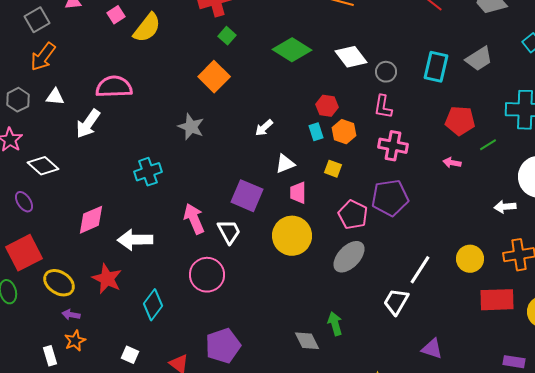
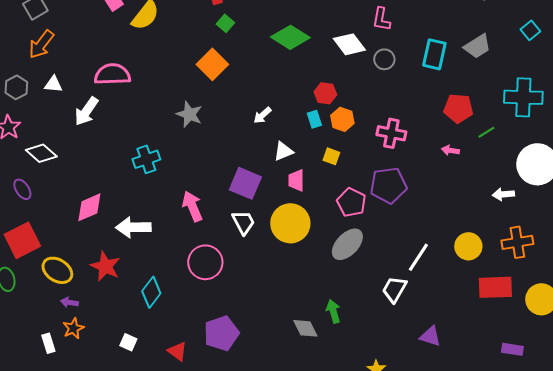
pink L-shape: (383, 107) -> (381, 19), moved
white trapezoid: (229, 232) -> (243, 222), moved

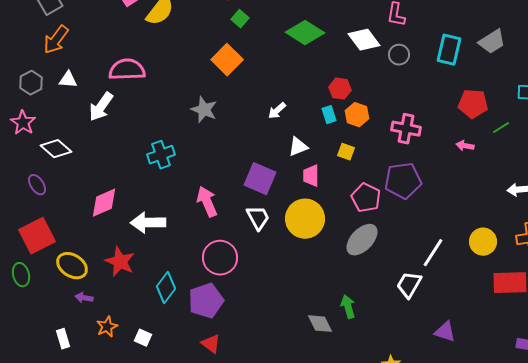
orange star: (73, 328) -> (107, 327), moved
purple pentagon: (221, 333) -> (206, 301), moved
red triangle: (177, 351) -> (211, 344), moved

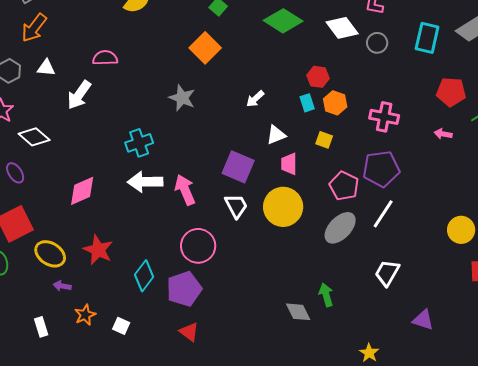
pink semicircle: (127, 70) -> (105, 58), size x0.7
white arrow: (148, 223) -> (145, 182), moved
white line: (433, 253) -> (383, 214), moved

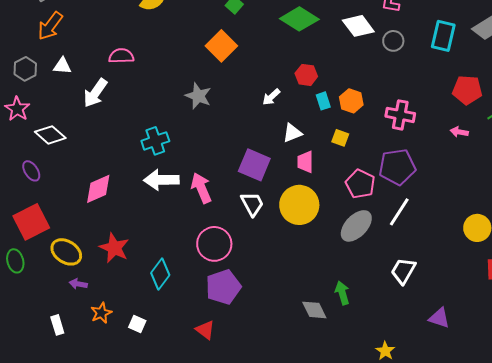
red hexagon: (318, 77) -> (306, 75), moved
purple pentagon: (184, 289) -> (223, 287), moved

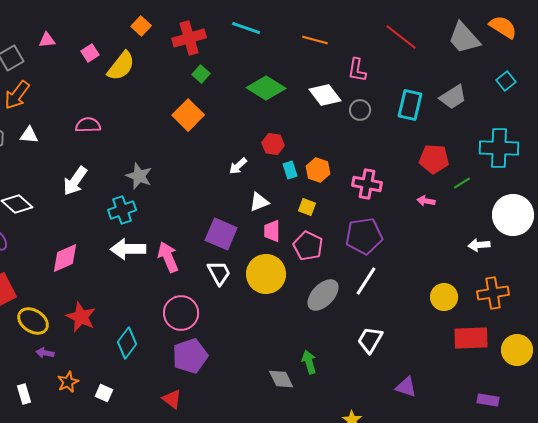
white arrow: (95, 93) -> (75, 181), moved
gray star: (198, 96) -> (139, 176), moved
pink pentagon: (360, 184) -> (308, 246), moved

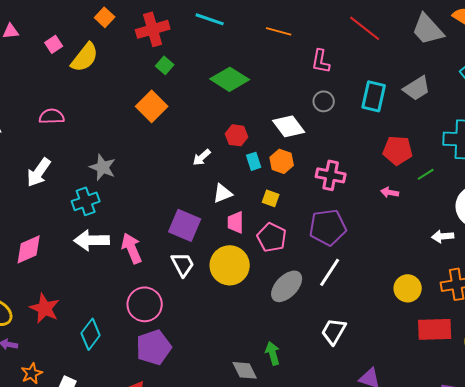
white diamond: (325, 95) -> (289, 126), moved

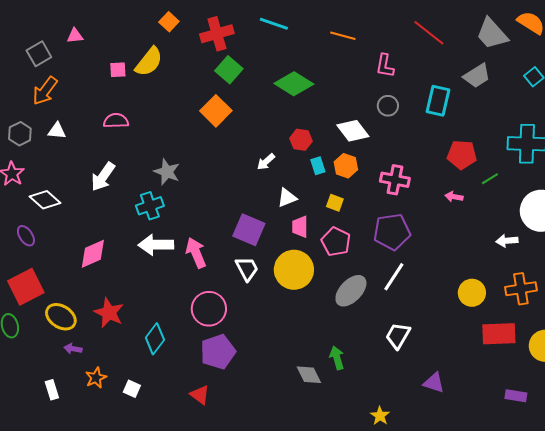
pink square: (54, 44) -> (118, 70), moved, turned 30
green square: (165, 65) -> (229, 70), size x1.5
gray trapezoid: (417, 88) -> (477, 76), moved

